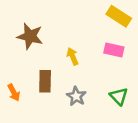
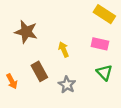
brown rectangle: (45, 81) -> (39, 71), turned -30
green triangle: (119, 96) -> (104, 73), moved

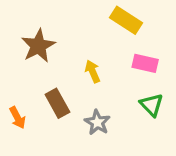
yellow rectangle: (104, 14) -> (126, 20), moved
brown star: (26, 32) -> (38, 46), turned 30

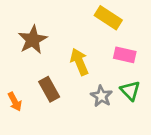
yellow arrow: (93, 71) -> (79, 62), size x1.4
gray star: (97, 122) -> (101, 96), moved

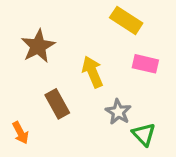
green triangle: (130, 91) -> (144, 134), moved
orange arrow: (15, 102) -> (20, 133), moved

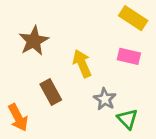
yellow rectangle: (126, 20) -> (133, 18), moved
orange arrow: (20, 133) -> (18, 118), size x1.4

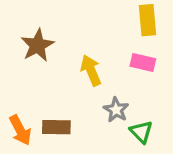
yellow rectangle: (133, 18) -> (148, 20), turned 52
brown rectangle: (51, 92) -> (56, 127), moved, turned -60

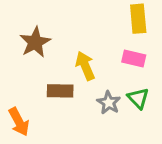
brown rectangle: (56, 127) -> (60, 91), moved
green triangle: (141, 132) -> (138, 98), moved

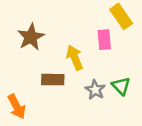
yellow rectangle: (138, 19) -> (121, 16), turned -30
pink rectangle: (134, 58) -> (104, 40), moved, turned 72

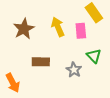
yellow arrow: (75, 58) -> (58, 27), moved
green triangle: (121, 86) -> (94, 56), moved

